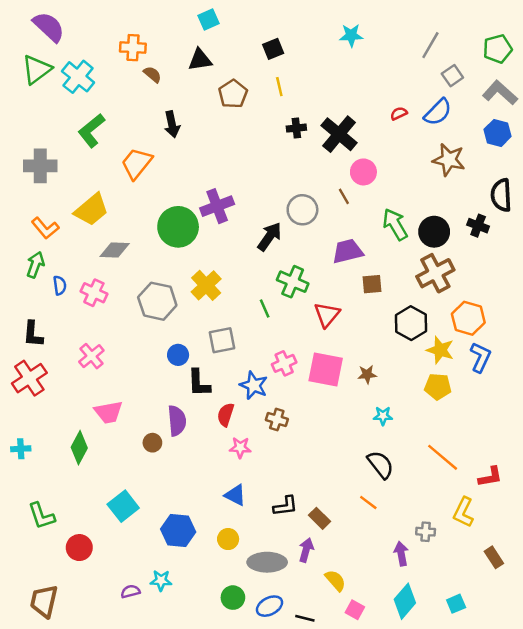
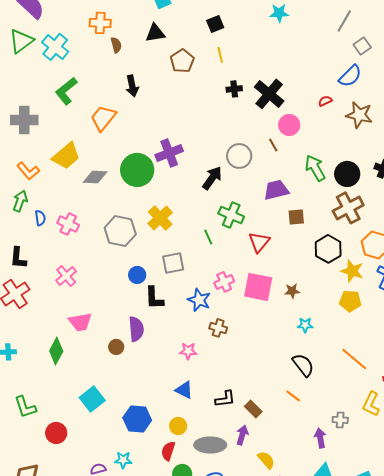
brown semicircle: (152, 74) -> (116, 45), turned 35
red semicircle: (399, 113) -> (325, 101), moved
gray diamond: (115, 250) -> (95, 177), moved
red semicircle: (226, 415) -> (168, 451), moved

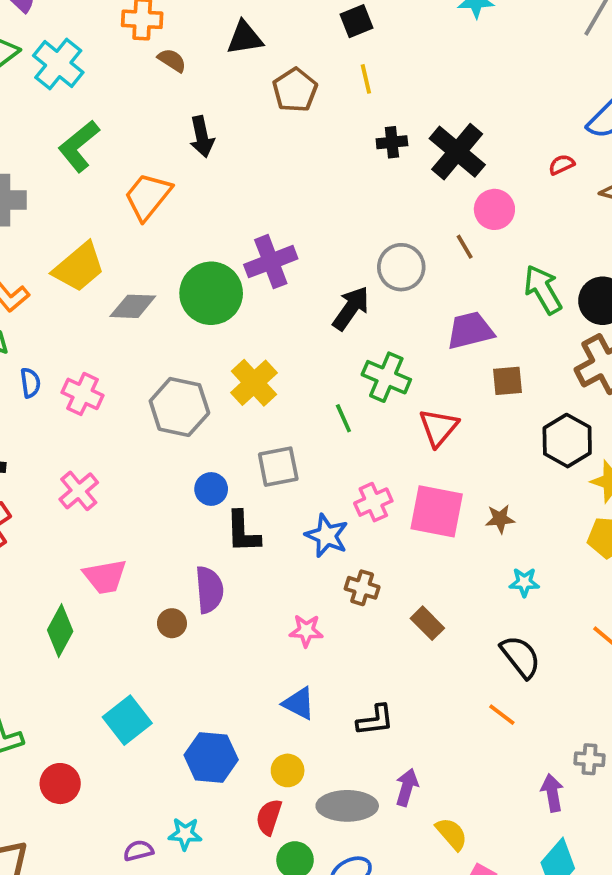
brown semicircle: (116, 45) -> (172, 60), turned -42
brown rectangle: (253, 409) -> (427, 623), moved

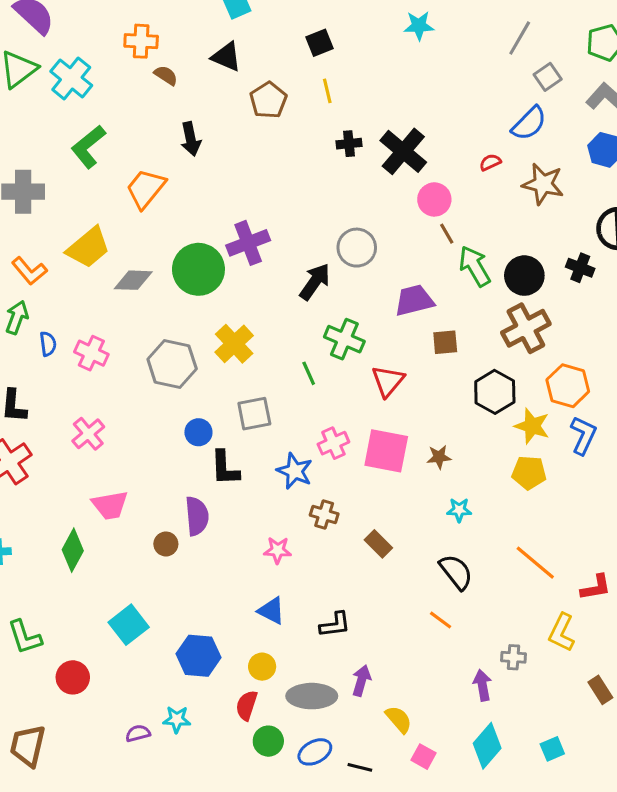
black triangle: (245, 38) -> (226, 57), turned 32
brown line: (465, 247) -> (447, 234), moved

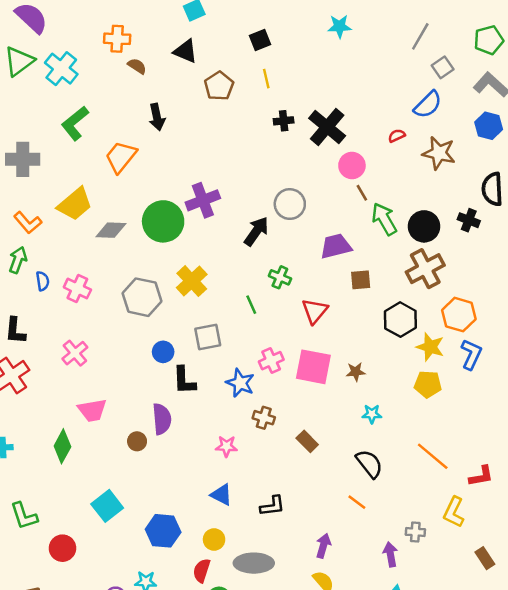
green cross: (344, 339) -> (280, 277), size x0.7
purple arrow: (361, 681) -> (323, 546), moved

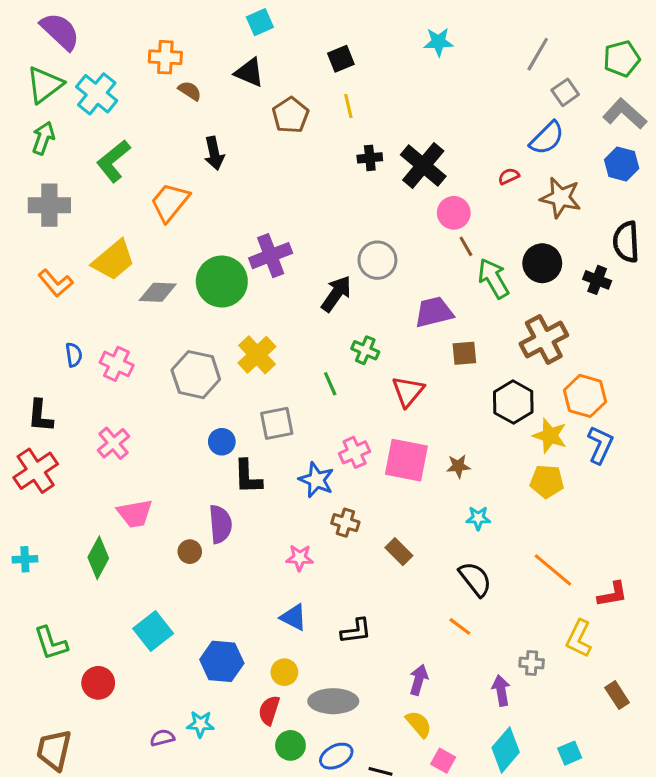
black circle: (424, 226) -> (542, 263), moved
green arrow: (18, 260) -> (43, 138), moved

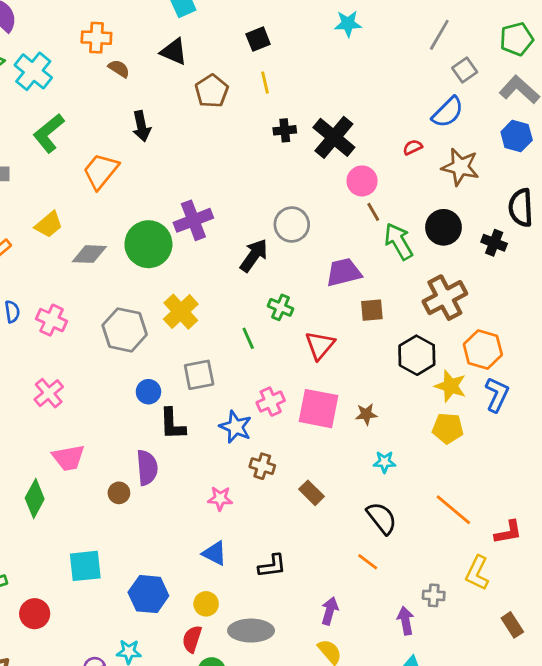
yellow trapezoid: (113, 260) -> (49, 225), size x0.7
cyan square: (153, 631) -> (85, 566), turned 32

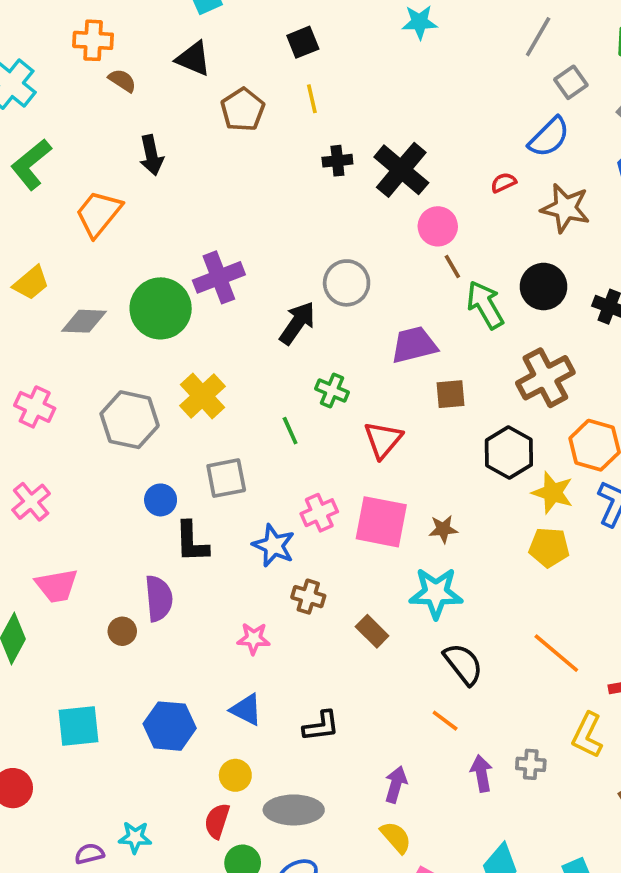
cyan star: (384, 462) -> (436, 593), moved, size x1.8
blue hexagon: (148, 594) -> (170, 726), moved
purple arrow: (406, 621) -> (482, 773), moved

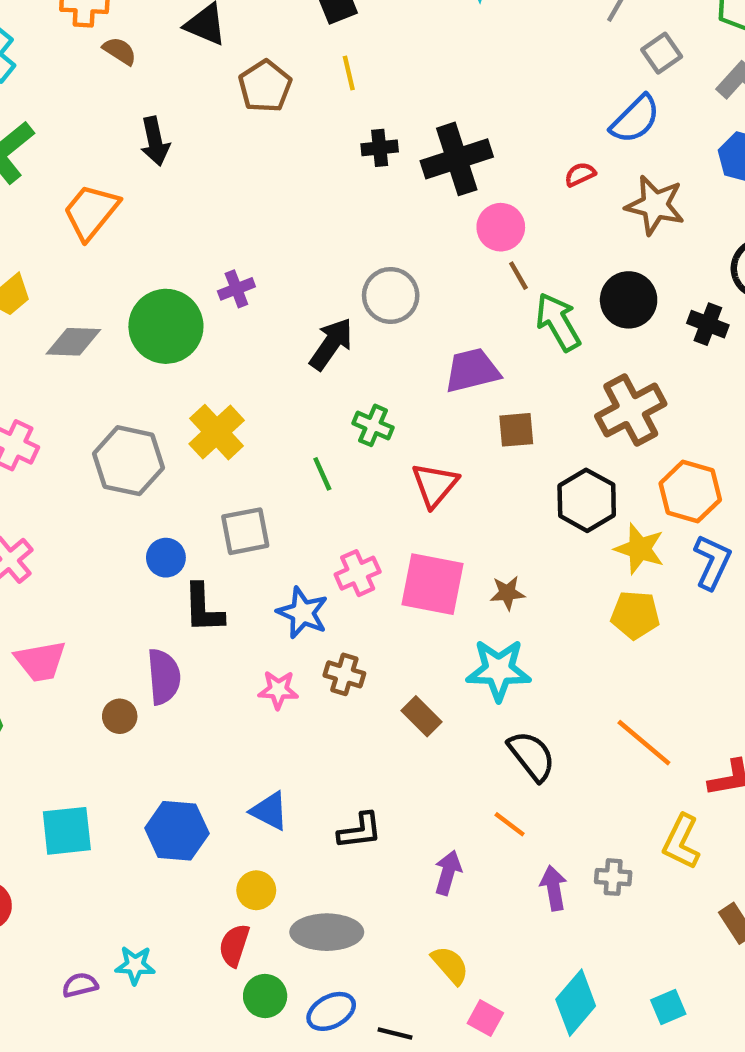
black cross: (401, 170) -> (457, 159), turned 32
purple cross: (219, 277) -> (236, 289), size x0.6
pink star: (254, 639) -> (278, 690), moved
purple arrow: (396, 784) -> (448, 873), moved

